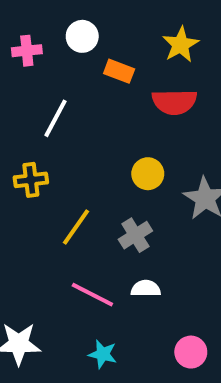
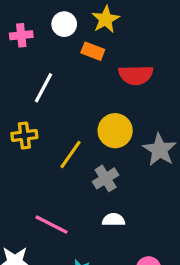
yellow star: (181, 45) -> (106, 19), moved
yellow circle: (148, 174) -> (115, 131), size x1.4
yellow line: (76, 227) -> (71, 155), moved
pink line: (92, 295) -> (51, 225), moved

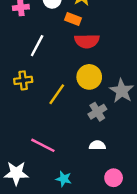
red semicircle: (136, 75) -> (87, 41), moved
gray cross: (106, 178) -> (97, 112), moved
white semicircle: (113, 220) -> (97, 145), moved

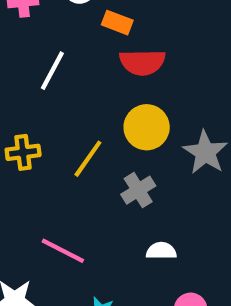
yellow cross: (23, 80) -> (23, 152), moved
gray cross: (97, 112) -> (138, 190), moved

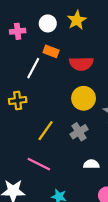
orange rectangle: (117, 23) -> (51, 51), moved
yellow cross: (23, 152) -> (18, 101), moved
yellow line: (88, 159) -> (46, 131), moved

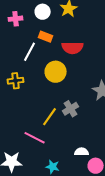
yellow circle: (84, 98) -> (56, 72), moved
yellow line: (46, 131) -> (50, 117), moved
white semicircle: (91, 164) -> (82, 152), moved

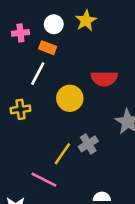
orange rectangle: (46, 37) -> (48, 48), moved
red semicircle: (73, 48) -> (104, 79), moved

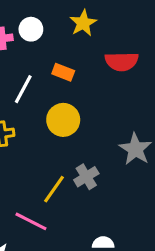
white circle: (54, 24) -> (31, 29), moved
orange rectangle: (48, 48) -> (63, 72), moved
red semicircle: (104, 79) -> (122, 61), moved

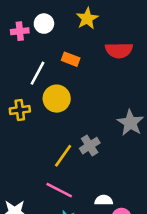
yellow circle: (63, 120) -> (57, 99), moved
pink line: (31, 221) -> (59, 190), moved

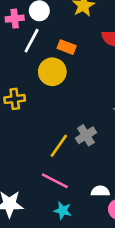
white line: (38, 73) -> (32, 41), moved
yellow circle: (57, 99) -> (52, 72), moved

